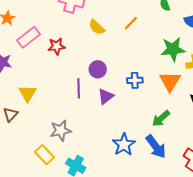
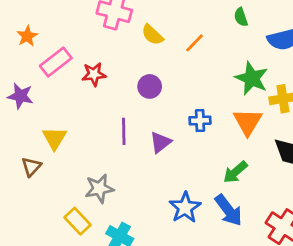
yellow semicircle: (97, 27) -> (152, 35), moved
green star: (173, 49) -> (252, 78), turned 30
purple circle: (98, 69) -> (150, 86), moved

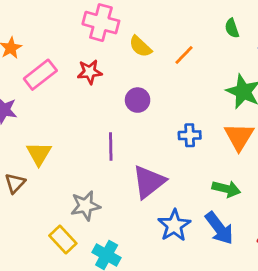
red star: (94, 74) -> (90, 72), moved
purple triangle: (161, 142) -> (149, 182), moved, size x1.5
green arrow: (235, 172) -> (226, 189), turned -125

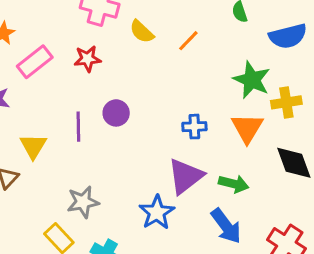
purple circle: (138, 100) -> (116, 113), moved
purple line: (111, 147) -> (78, 127), moved
purple triangle: (149, 182) -> (185, 176), moved
blue star: (174, 225) -> (157, 212), moved

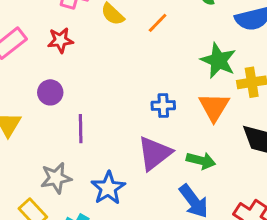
purple circle: (116, 113) -> (50, 92), moved
purple line: (78, 127) -> (81, 129), moved
blue star: (157, 212) -> (108, 188), moved

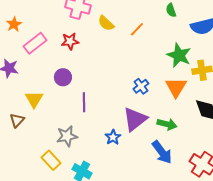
blue cross: (163, 105) -> (141, 86), turned -35
blue star: (108, 188) -> (113, 137), moved, size x0.7

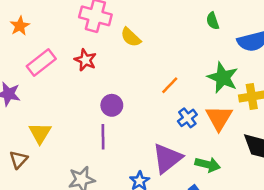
orange star: (14, 24) -> (20, 26), moved
orange line: (137, 29) -> (170, 85), moved
red star: (70, 41) -> (85, 60), turned 30
purple circle: (63, 77) -> (112, 105), moved
blue cross: (141, 86) -> (187, 118), moved

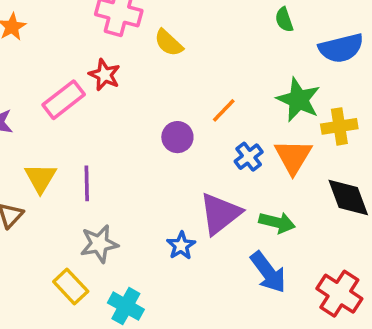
pink rectangle: (41, 62) -> (64, 100), moved
purple circle: (112, 105) -> (177, 137), moved
purple line: (103, 137) -> (87, 183), moved

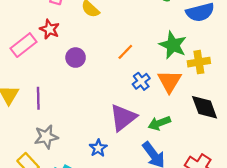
purple circle: (177, 137) -> (76, 58), moved
green arrow: (277, 222) -> (159, 123), turned 145
blue star: (181, 246) -> (98, 148), moved

